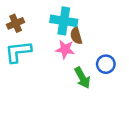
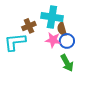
brown cross: (16, 23) -> (29, 26), moved
blue circle: (106, 64) -> (67, 41), moved

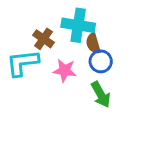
brown cross: (29, 26) -> (44, 39), turned -32
pink star: (53, 40) -> (65, 70), moved

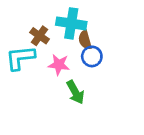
green arrow: (101, 94) -> (75, 92), moved

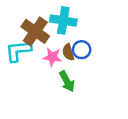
brown cross: (40, 36) -> (35, 31), size x1.6
brown semicircle: (85, 40) -> (68, 52), moved

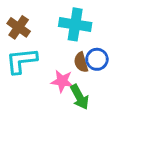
brown cross: (35, 31) -> (19, 27), moved, size x0.7
pink star: (52, 57) -> (62, 81), moved

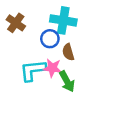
blue circle: (97, 59) -> (50, 39), moved
cyan L-shape: (21, 61) -> (33, 70), moved

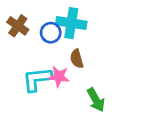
blue circle: (50, 39) -> (51, 33), moved
green arrow: (67, 81) -> (96, 100), moved

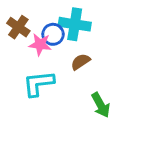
brown semicircle: (77, 59) -> (80, 62), turned 72
pink star: (59, 77) -> (40, 44), moved

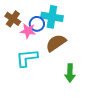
brown semicircle: (80, 62) -> (56, 43), size x1.5
green arrow: (101, 105) -> (70, 73), turned 30

